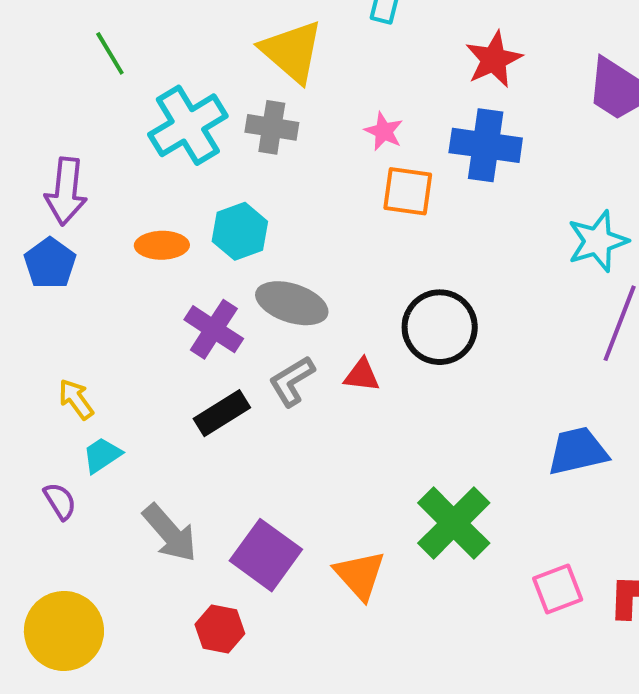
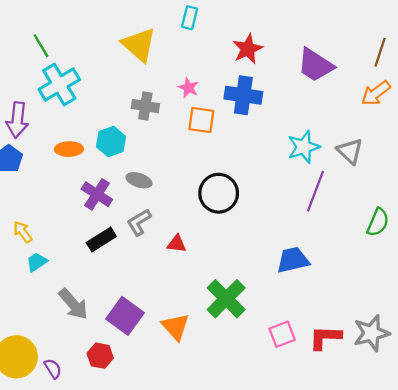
cyan cross: (188, 125) -> (59, 84), moved
gray cross: (272, 127) -> (145, 106), moved
gray ellipse: (292, 303) -> (139, 180), size x0.7
red triangle: (362, 375) -> (177, 244), moved
purple semicircle: (60, 501) -> (53, 369), moved

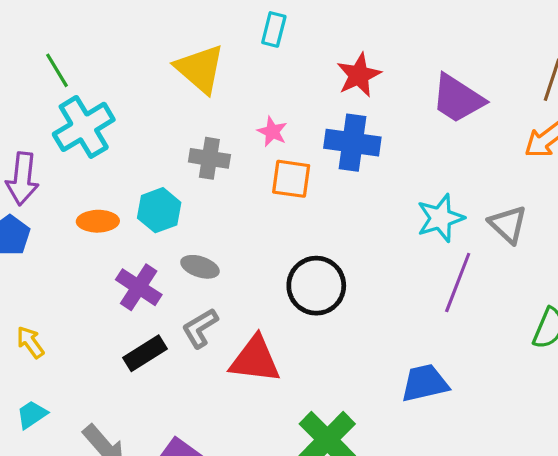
red triangle: (177, 244) -> (255, 360), size x1.8
cyan trapezoid: (37, 262) -> (32, 415), moved

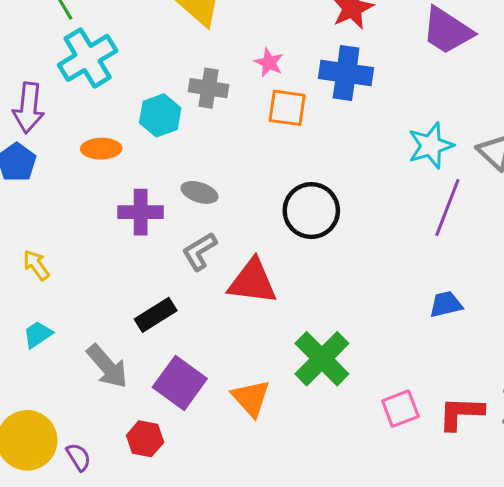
cyan hexagon: (159, 210) -> (160, 115), moved
purple cross: (139, 287) -> (141, 212), turned -33
black rectangle: (145, 353) -> (156, 315), moved
blue trapezoid: (425, 383) -> (446, 304), moved, size x0.7

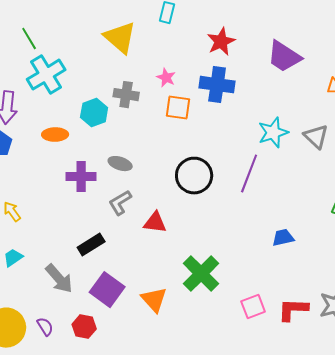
purple line: (447, 208) -> (249, 174), moved
red triangle: (252, 282) -> (155, 223), size x0.7
purple semicircle: (79, 457) -> (45, 327), moved

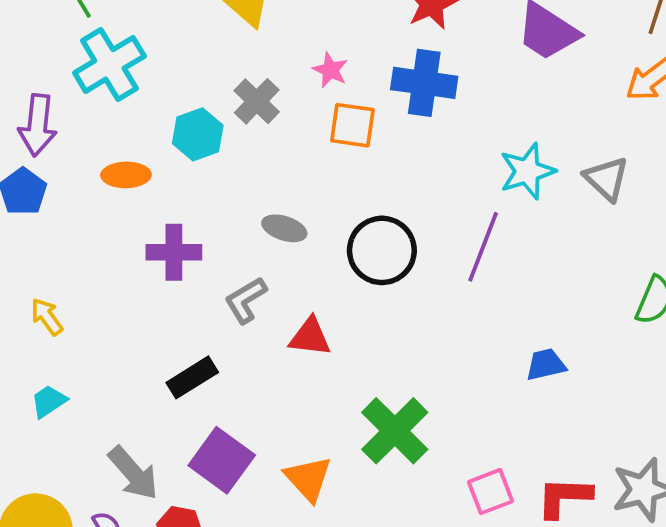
gray cross: (126, 95) -> (257, 101), turned 35
gray ellipse: (120, 164) -> (284, 228), moved
gray arrow: (59, 279) -> (133, 473), moved

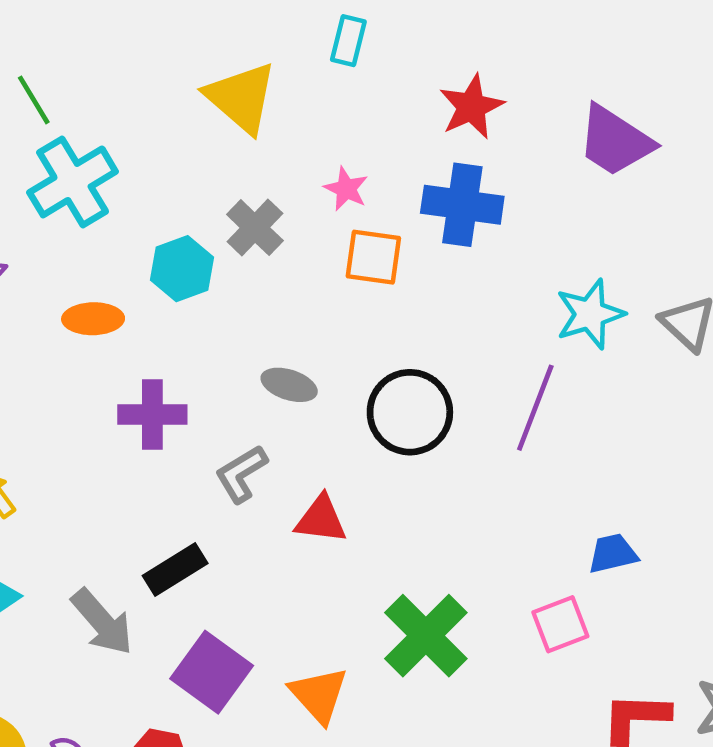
gray arrow: (133, 473) -> (102, 622), moved
pink square: (490, 492) -> (560, 624), moved

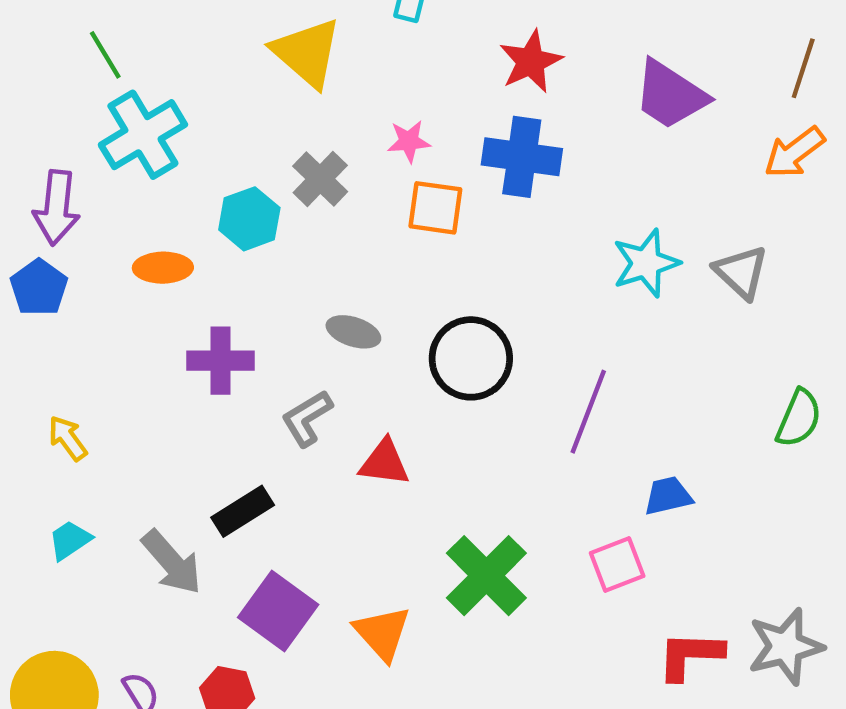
pink star: (346, 189) -> (409, 141), turned -30
purple line: (535, 408) -> (588, 412), moved

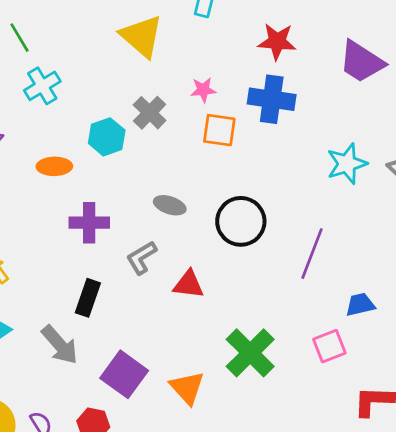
red star: (531, 62) -> (277, 42), turned 30
cyan cross: (143, 135) -> (42, 86), size x0.7
black rectangle: (243, 511) -> (88, 298), moved, turned -39

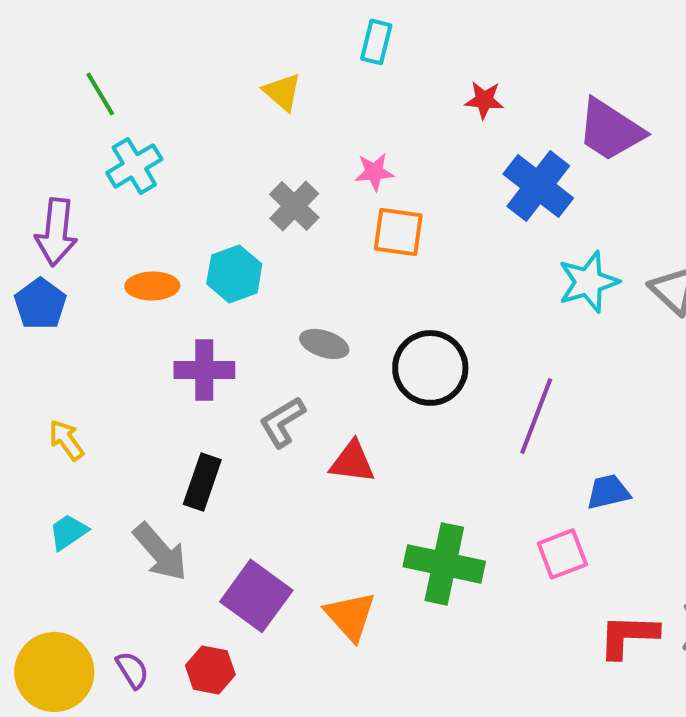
yellow triangle: (142, 36) -> (282, 92), size x0.6
red star: (277, 42) -> (484, 100), size x0.7
blue cross: (272, 99) -> (538, 186), moved, turned 30
cyan hexagon: (107, 137) -> (234, 274), moved
green cross: (250, 353) -> (444, 564), turned -33

